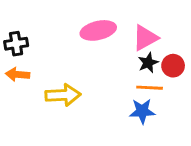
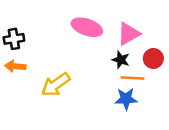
pink ellipse: (98, 30) -> (87, 27), turned 32
black star: (148, 63) -> (121, 60), moved, turned -30
yellow arrow: (63, 95) -> (56, 85), turned 148

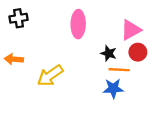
pink ellipse: (87, 27) -> (78, 24), turned 72
pink triangle: (129, 34) -> (131, 30), moved
black cross: (14, 39) -> (19, 18), moved

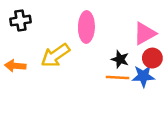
orange line: (119, 70) -> (117, 77), moved
yellow arrow: (50, 76) -> (55, 55), moved
blue star: (113, 88) -> (143, 76), moved

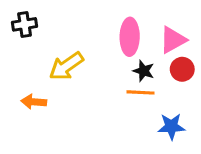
pink ellipse: (86, 27) -> (130, 37), moved
orange arrow: (15, 66) -> (34, 102), moved
blue star: (143, 76) -> (171, 126), moved

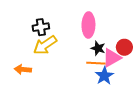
black cross: (25, 24) -> (41, 27), moved
pink triangle: (173, 40) -> (112, 58), moved
blue star: (171, 126) -> (104, 76), moved, turned -30

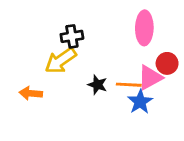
pink ellipse: (88, 25) -> (144, 28), moved
black cross: (41, 27) -> (72, 36), moved
black star: (98, 48) -> (97, 85), moved

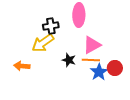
pink ellipse: (144, 28) -> (79, 15), moved
red circle: (167, 63) -> (115, 68), moved
pink triangle: (150, 78) -> (92, 45), moved

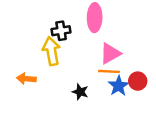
yellow arrow: (43, 43) -> (51, 51), turned 115
black star: (69, 60) -> (80, 92), moved

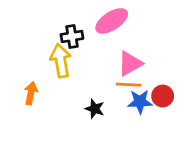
pink ellipse: (95, 18) -> (112, 21), turned 56
orange arrow: (26, 79) -> (31, 93), turned 96
blue star: (119, 86) -> (140, 102), turned 30

